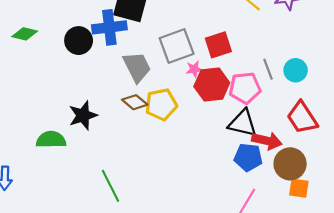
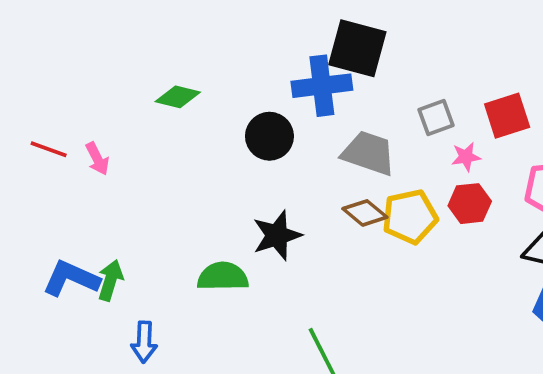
black circle: (79, 41) -> (269, 136), moved
gray square: (177, 46) -> (436, 118), size x0.6
gray trapezoid: (137, 67) -> (369, 153), turned -44
red hexagon: (212, 85) -> (470, 204), moved, size x0.7

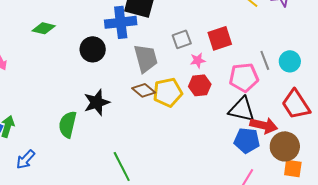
gray trapezoid: (369, 153) -> (146, 58), turned 56
green semicircle: (223, 277) -> (68, 124), turned -76
blue arrow: (144, 342) -> (26, 159), turned 40

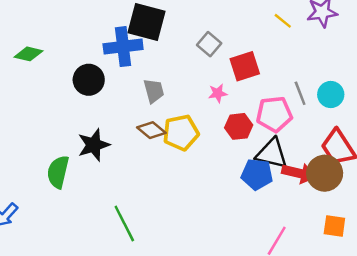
gray square: (182, 39) -> (209, 44), moved, turned -30
gray trapezoid: (146, 58) -> (154, 91), size x0.7
red hexagon: (200, 85) -> (239, 126), moved
blue pentagon: (247, 140) -> (257, 174), moved
brown circle: (285, 146) -> (325, 173), moved

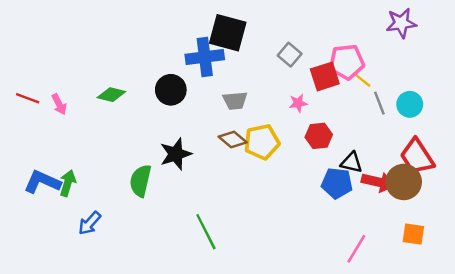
yellow line: (283, 21) -> (362, 80), moved
green diamond: (28, 54) -> (111, 95), moved
gray trapezoid: (154, 91) -> (235, 101), turned 100
pink pentagon: (274, 114) -> (347, 62), moved
black triangle: (272, 153) -> (352, 163), size x0.7

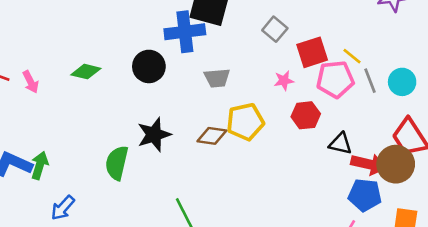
pink pentagon: (347, 62) -> (335, 79), moved
brown diamond: (233, 139) -> (212, 136), moved, turned -32
blue pentagon: (337, 183) -> (365, 195), moved

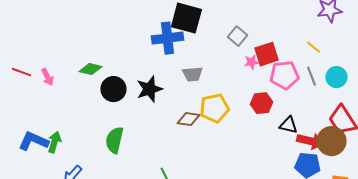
yellow line: (352, 56) -> (313, 47), moved
black circle: (149, 66) -> (113, 89), moved
pink star: (284, 81) -> (251, 62), moved
black star: (154, 135) -> (149, 89), moved

